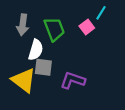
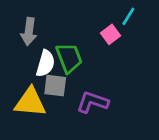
green trapezoid: (54, 29) -> (69, 58), moved
yellow triangle: (24, 80) -> (30, 102), turned -32

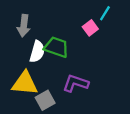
green trapezoid: (69, 58) -> (56, 47), turned -50
gray square: (55, 86) -> (45, 100), moved, turned -36

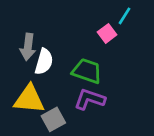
gray arrow: (24, 26) -> (28, 47), moved
green trapezoid: (56, 47) -> (87, 71), moved

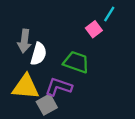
purple L-shape: (90, 99) -> (59, 87), moved

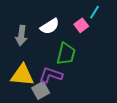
white semicircle: (39, 54) -> (50, 26), moved, turned 42
green trapezoid: (76, 62) -> (66, 54), turned 85

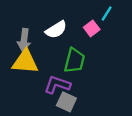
yellow triangle: (22, 75) -> (25, 62), moved
gray square: (41, 90) -> (66, 102), moved, turned -36

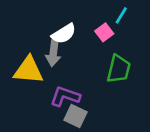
gray arrow: (24, 40) -> (53, 53), moved
green trapezoid: (74, 61) -> (119, 69), moved

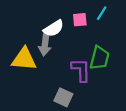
pink square: (104, 32) -> (80, 20), moved, turned 32
purple L-shape: (65, 96) -> (81, 70), moved, turned 70

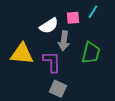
gray arrow: (45, 45) -> (64, 41), moved
purple L-shape: (81, 70) -> (52, 62), moved

